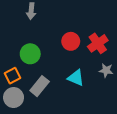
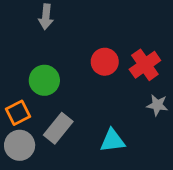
cyan triangle: (76, 78) -> (112, 141), moved, turned -30

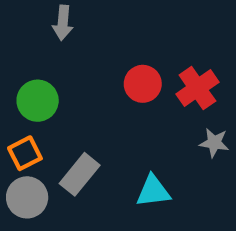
green circle: (44, 80) -> (38, 101), moved

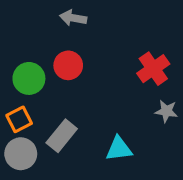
gray arrow: (63, 23) -> (73, 18), moved, turned 95
red circle: (143, 84) -> (68, 65), moved

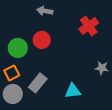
red cross: (153, 69) -> (89, 26), moved

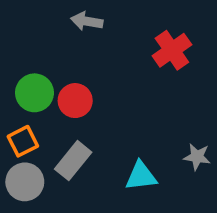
red circle: (42, 40) -> (75, 101), moved
gray star: (102, 68) -> (197, 157), moved

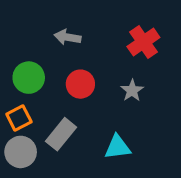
gray arrow: (87, 21) -> (67, 37), moved
red circle: (75, 101) -> (80, 84), moved
gray star: (197, 157) -> (132, 91), moved, turned 30

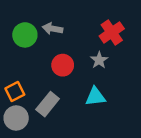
green circle: (29, 78) -> (25, 35), moved
gray star: (132, 91) -> (99, 60), moved
cyan triangle: (118, 147) -> (95, 97), moved

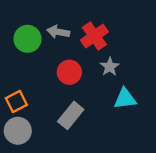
red cross: (112, 32) -> (94, 36), moved
cyan triangle: (95, 97) -> (125, 99), moved
gray rectangle: (48, 104) -> (71, 115), moved

